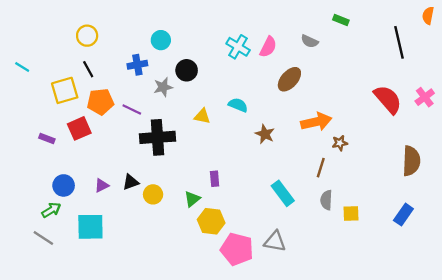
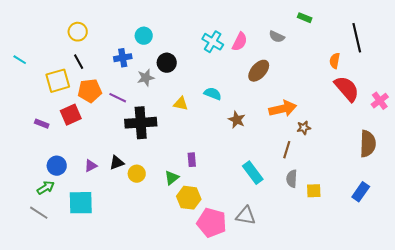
orange semicircle: (428, 16) -> (335, 61), moved
pink cross: (425, 97) -> (380, 101), moved

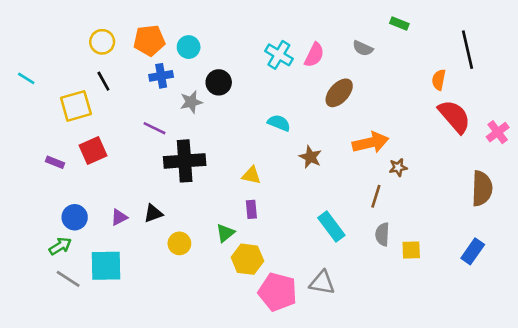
orange pentagon: (90, 91) -> (149, 40), moved
yellow triangle: (181, 104) -> (251, 175), moved
yellow circle: (137, 174) -> (179, 243), moved
gray line: (39, 213) -> (68, 279), moved

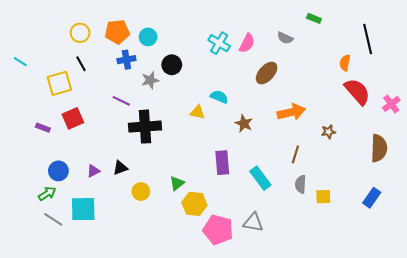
brown star: (398, 167) -> (328, 132), moved
yellow triangle: (251, 175) -> (198, 112), moved
purple rectangle: (251, 209) -> (222, 163), moved, size x1.6

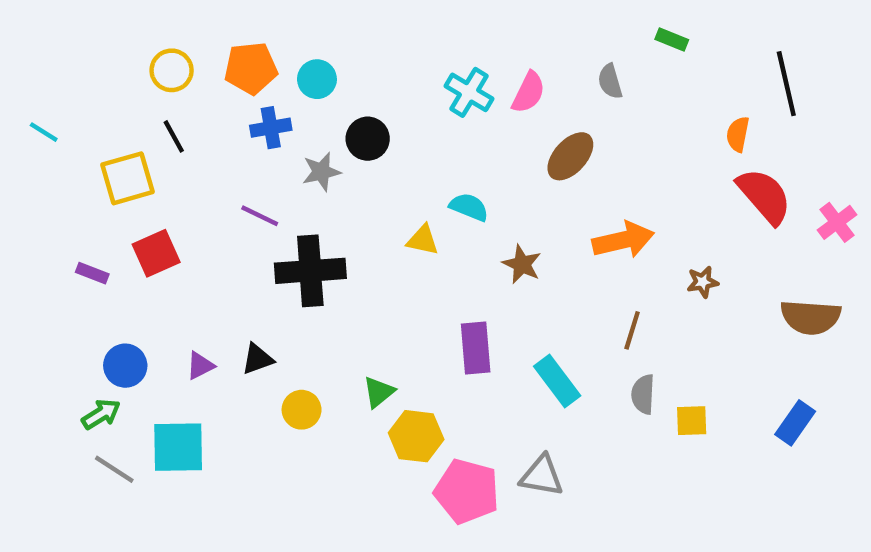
gray semicircle: (285, 38) -> (610, 81), turned 49
brown semicircle: (379, 148) -> (811, 317), turned 92

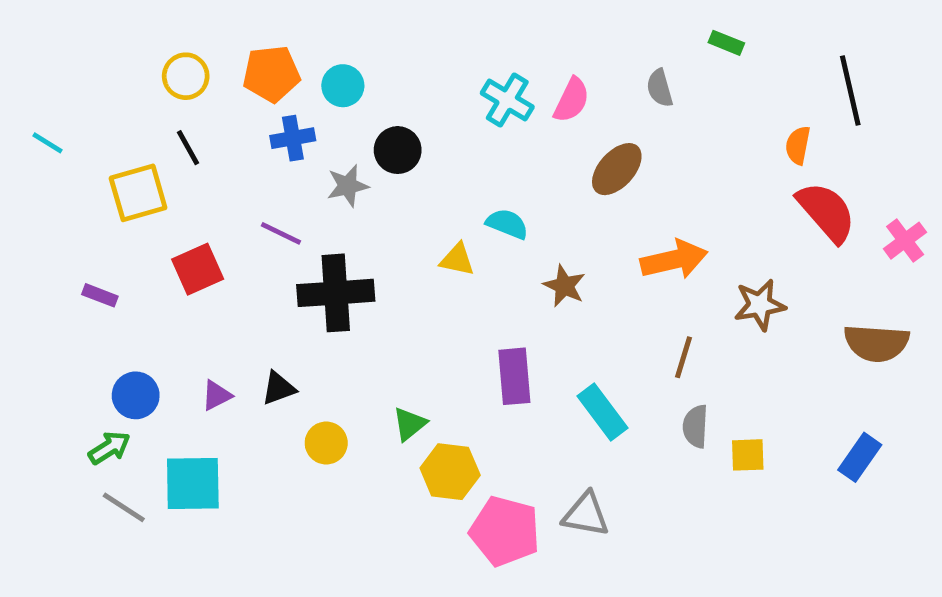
red square: (156, 253) -> (198, 269), moved
brown star: (703, 282) -> (760, 305), size x1.5

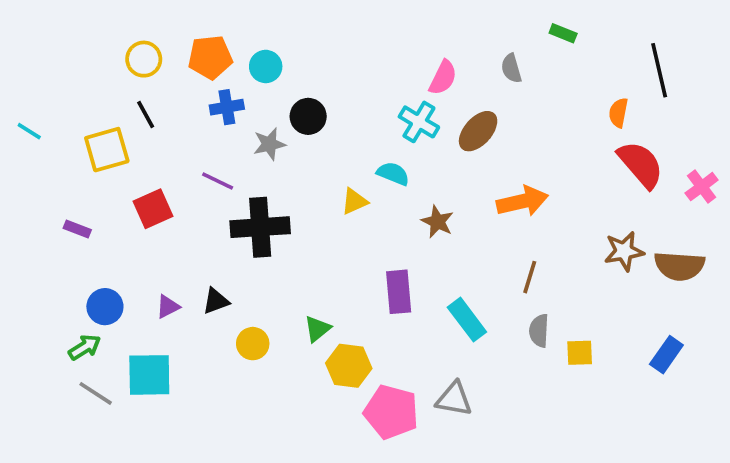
cyan cross: (507, 100) -> (419, 122), moved
cyan line: (48, 143) -> (29, 131), moved
yellow triangle: (457, 260) -> (354, 201), turned -36
brown star: (760, 305) -> (624, 251), moved

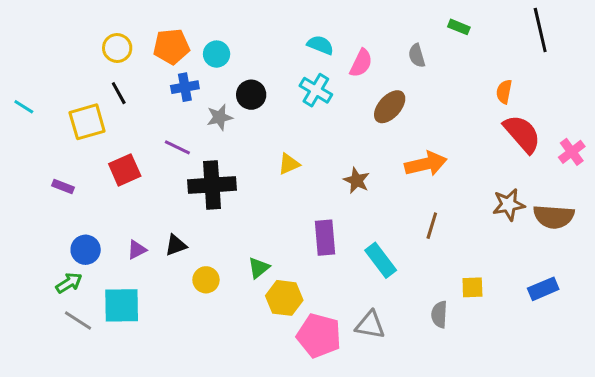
black line: (659, 70) -> (540, 30), moved
cyan cross: (419, 122) -> (316, 90), moved
cyan semicircle: (393, 174) -> (320, 45), moved
gray semicircle: (539, 331) -> (439, 314), moved
blue rectangle: (666, 355) -> (543, 289), turned 32

